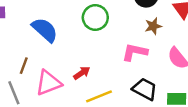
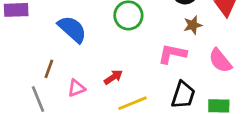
pink triangle: (48, 83) -> (76, 88), size x0.6
black trapezoid: (145, 89) -> (183, 95), turned 80

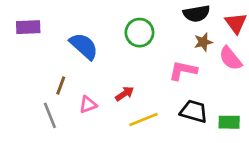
pink semicircle: (220, 61) -> (230, 58), moved
black trapezoid: (183, 95) -> (194, 111), turned -92

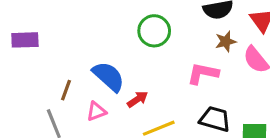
purple rectangle: (28, 27) -> (25, 40), moved
blue semicircle: (84, 46) -> (109, 76), moved

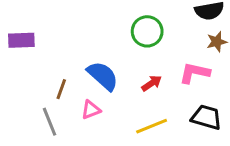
red arrow: (137, 99) -> (152, 83), moved

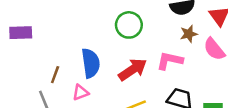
blue semicircle: (103, 76) -> (91, 63), turned 40
red arrow: (152, 83) -> (133, 70), size x1.6

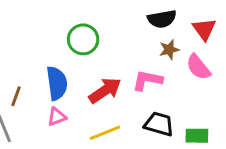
green circle: (129, 25) -> (83, 39), moved
pink triangle: (80, 92) -> (57, 117), moved

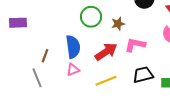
brown star: (169, 50) -> (118, 24), moved
black trapezoid: (159, 124) -> (143, 75), turned -30

